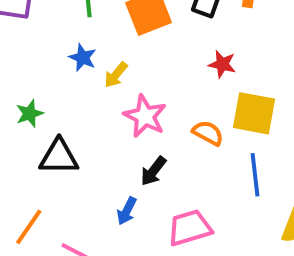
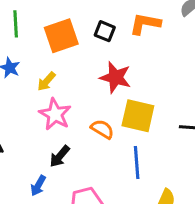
red star: (222, 64) -> (115, 77), size x1.5
yellow arrow: (116, 75) -> (46, 81), moved

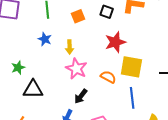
orange square: (61, 36) -> (78, 16), size x0.6
red star: (115, 77) -> (115, 42), turned -30
yellow arrow: (46, 81) -> (70, 47), turned -40

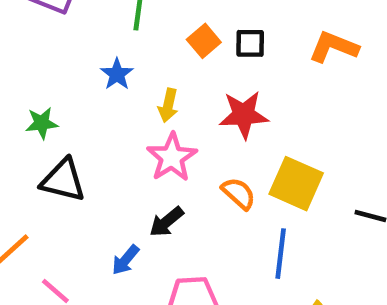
black square: (107, 12) -> (250, 43), moved, turned -32
orange square: (78, 16) -> (204, 41), turned -32
red star: (115, 42) -> (244, 115), moved

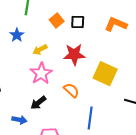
yellow arrow: (168, 105) -> (40, 50), turned 48
yellow square: (296, 184) -> (105, 74), moved
blue arrow: (126, 260) -> (19, 120), turned -120

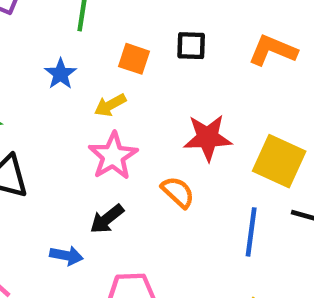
orange square: (57, 21) -> (134, 59), moved, turned -32
red star: (74, 54) -> (208, 138), moved
yellow square: (105, 74) -> (279, 161), moved
blue line: (90, 118) -> (251, 232), moved

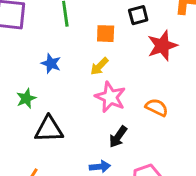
blue star: (61, 74) -> (51, 63), moved
red star: (208, 138) -> (162, 46), moved

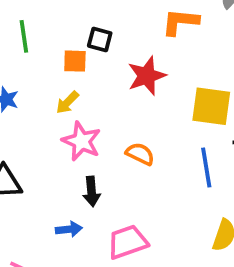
black square: (138, 15) -> (100, 39), moved, turned 30
black arrow: (118, 137) -> (92, 191), turned -40

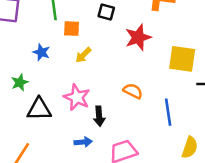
orange square: (75, 61) -> (72, 29), moved
pink star: (81, 141) -> (77, 97), moved
blue line: (206, 168) -> (168, 112), moved

